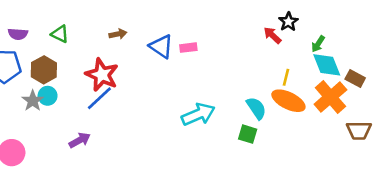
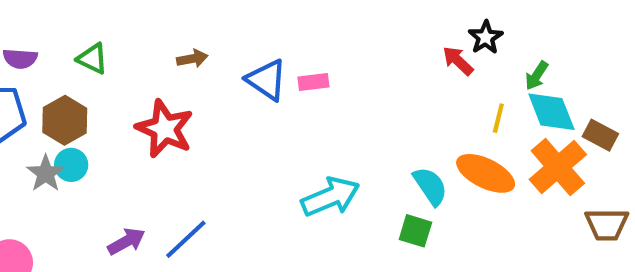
yellow line: (286, 77) -> (498, 118), moved
blue line: (99, 98) -> (186, 239), moved

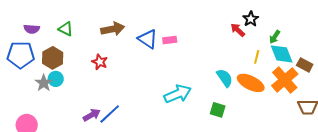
brown arrow: (192, 59) -> (113, 29), size x1.6
red star: (165, 129) -> (100, 62), size x0.6
cyan semicircle: (430, 186) -> (225, 78), moved
purple arrow: (126, 241) -> (92, 115), moved

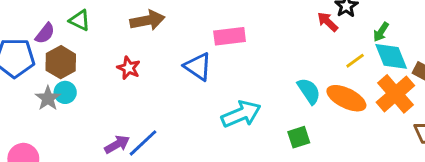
purple semicircle: (32, 29) -> (45, 33), moved, turned -56
blue triangle: (148, 39) -> (198, 66), moved
pink rectangle: (170, 40) -> (230, 36), size x1.5
yellow line: (257, 57) -> (355, 61), turned 40
green square: (218, 110) -> (299, 137), turned -35

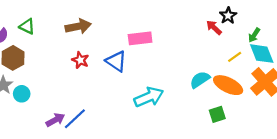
red star: (129, 68) -> (80, 60), moved
cyan semicircle: (309, 91) -> (200, 80), turned -90
cyan circle: (65, 92) -> (22, 94), moved
green square: (299, 137) -> (217, 114), moved

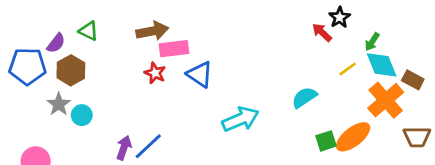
pink rectangle: (140, 38) -> (174, 49), moved
orange ellipse: (228, 85) -> (353, 137), moved, turned -64
purple arrow: (55, 120) -> (124, 148), turned -42

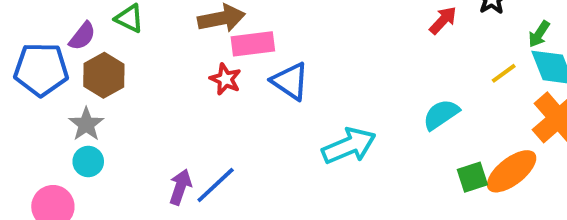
red arrow: (322, 32) -> (443, 20), moved, turned 90
cyan circle: (82, 115) -> (88, 161), moved

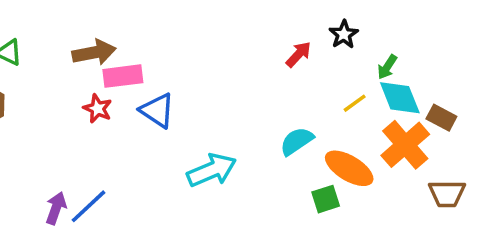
orange ellipse: (512, 171) -> (349, 168), moved, turned 69

